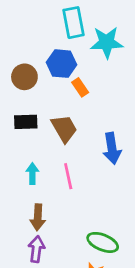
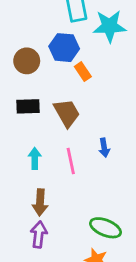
blue arrow: (112, 148) -> (104, 148), moved, size x0.6

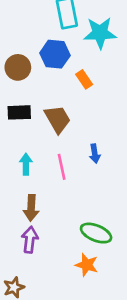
orange rectangle: (83, 72) -> (84, 79), moved

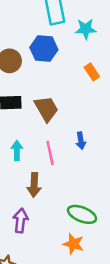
cyan star: (100, 33) -> (86, 29), size x0.7
orange rectangle: (84, 79) -> (92, 72), moved
brown arrow: (31, 208) -> (34, 185), moved

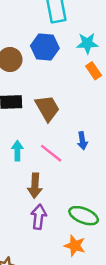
cyan star: (86, 29) -> (87, 43), moved
pink line: (50, 153) -> (51, 153), turned -40
purple arrow: (21, 221) -> (39, 217), moved

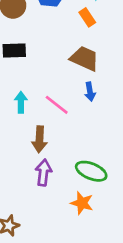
orange rectangle: (94, 71) -> (87, 17), moved
brown trapezoid: (47, 108) -> (85, 58), moved, turned -36

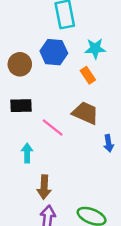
blue arrow: (90, 92) -> (109, 143), moved
pink line: (57, 105) -> (53, 128), moved

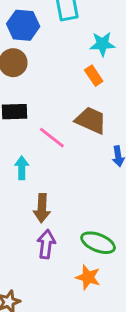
blue hexagon: (54, 52) -> (23, 25), moved

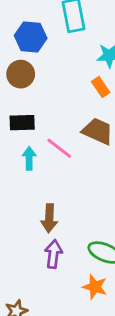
cyan arrow: (22, 168) -> (29, 158), moved

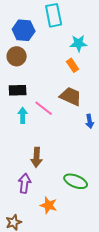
purple arrow: (53, 254) -> (25, 183), moved
orange star: (95, 287) -> (49, 205), moved

